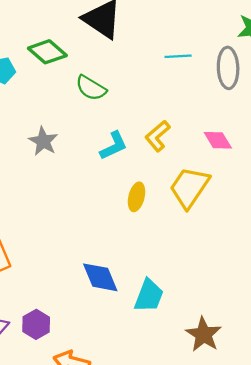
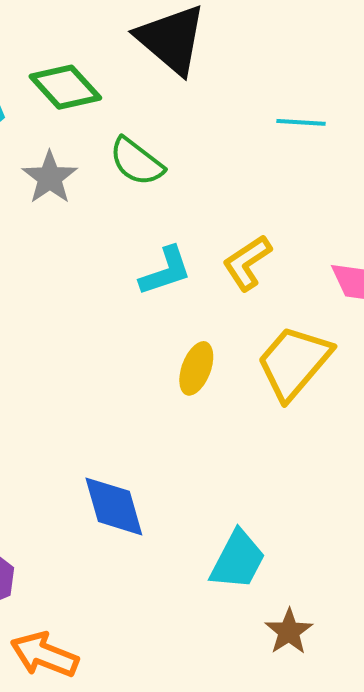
gray star: (43, 141) -> (50, 178), moved
cyan trapezoid: (149, 296) -> (238, 560), moved
brown star: (204, 334) -> (289, 631), size x0.7

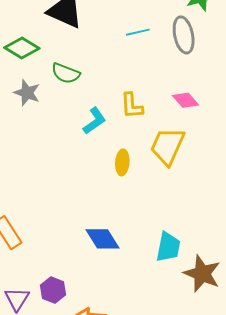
yellow L-shape: (247, 263) -> (132, 106), turned -44
brown star: (289, 631) -> (202, 274), size x1.6

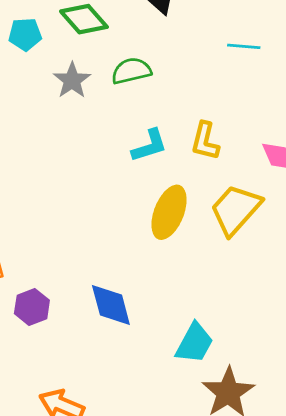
green semicircle: (66, 73) -> (131, 71), turned 128
yellow ellipse: (122, 162) -> (169, 212), size x1.5
purple hexagon: (53, 290) -> (32, 307), moved

